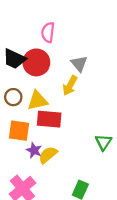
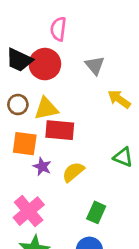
yellow arrow: (70, 86) -> (119, 99), moved, turned 96
green triangle: (103, 142) -> (123, 157), turned -42
yellow semicircle: (48, 155) -> (73, 172), moved

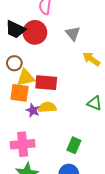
yellow triangle: (46, 109) -> (26, 78), moved
yellow semicircle: (73, 172) -> (47, 107), moved, turned 36
pink cross: (29, 211) -> (23, 144), turned 35

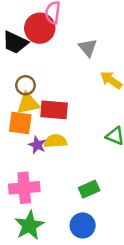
red circle: (35, 32) -> (40, 28), moved
brown circle: (14, 63) -> (25, 85), moved
green rectangle: (74, 145) -> (89, 189), turned 42

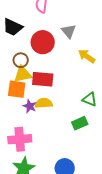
red circle: (40, 28) -> (43, 42), moved
green rectangle: (89, 189) -> (80, 123), moved

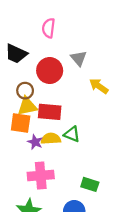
green triangle: (90, 99) -> (72, 134), moved
green rectangle: (80, 123) -> (90, 184), moved, turned 42
pink cross: (20, 139) -> (41, 176), moved

